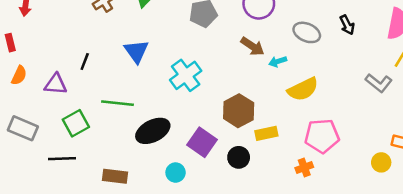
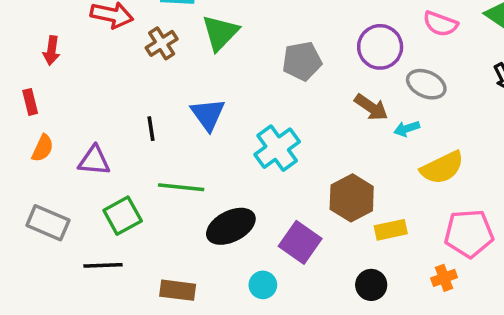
gray ellipse: (307, 32) -> (426, 84), moved
black line: (85, 61) -> (151, 129), moved, turned -30
black circle: (239, 157) -> (371, 285), moved

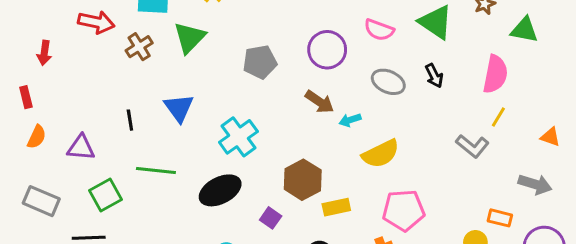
gray ellipse: (426, 84) -> (388, 82), moved
black ellipse: (231, 226) -> (220, 190), moved
purple square: (300, 242) -> (271, 218), moved, size x0.6

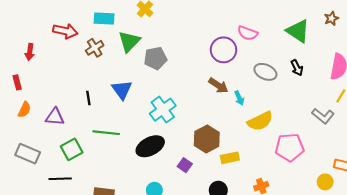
pink semicircle: (379, 30) -> (248, 33), moved
gray pentagon: (260, 62) -> (155, 58), moved
cyan arrow: (350, 120) -> (239, 98), turned -96
pink pentagon: (404, 210) -> (290, 147), moved

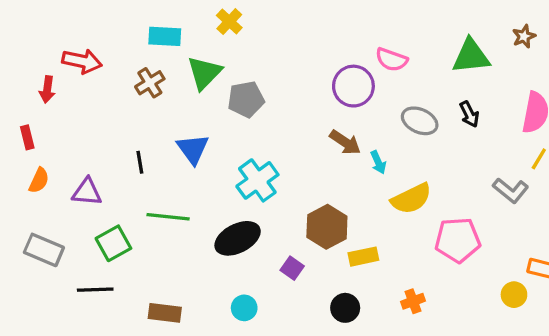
red arrow: (65, 31) -> (82, 61), moved
green triangle: (298, 31) -> (471, 56), turned -40

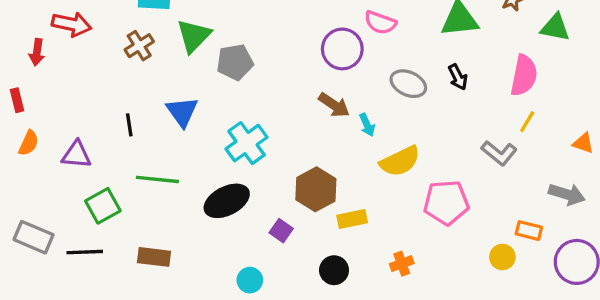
gray rectangle: (44, 250) -> (34, 237), moved
cyan circle: (244, 308) -> (250, 280), moved
brown rectangle: (165, 313) -> (154, 257), moved

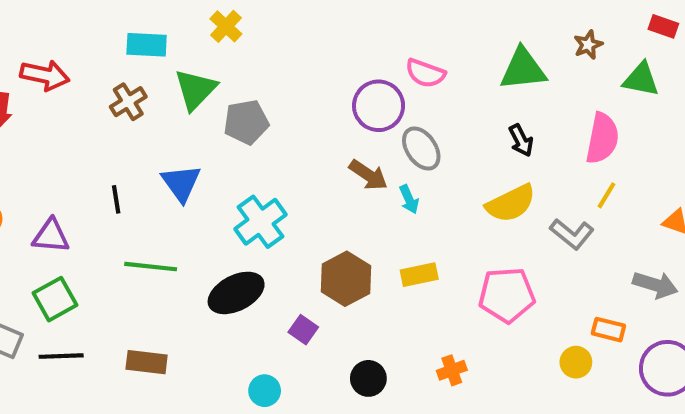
gray ellipse: (408, 84) -> (421, 148), moved, turned 32
yellow semicircle: (400, 161) -> (511, 203), moved
green square: (103, 206) -> (55, 299), moved
yellow rectangle: (352, 219) -> (419, 275), moved

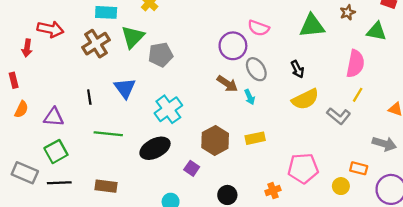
brown cross: (128, 102) -> (96, 44), size x1.4
black arrow: (521, 140) -> (297, 69), moved
pink pentagon: (507, 295) -> (303, 168), moved

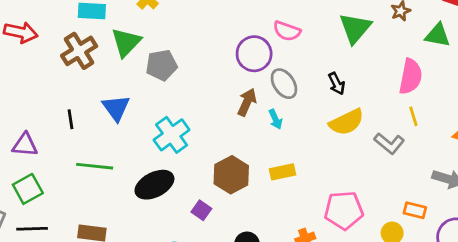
green triangle: (312, 26) -> (355, 28), turned -44
brown arrow: (227, 84) -> (247, 102), turned -100
yellow line: (358, 95) -> (413, 116), turned -48

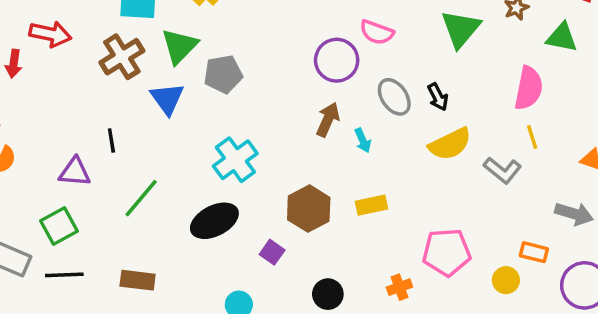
gray ellipse: (284, 84) -> (394, 97), moved
blue triangle: (116, 108) -> (167, 99), moved
purple triangle: (25, 145) -> (75, 172), moved
green line: (95, 166) -> (141, 198), turned -56

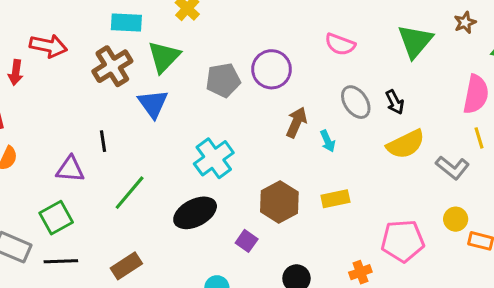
purple circle: (337, 60) -> (272, 69), moved
gray pentagon: (223, 74) -> (223, 80), moved
brown rectangle: (138, 280) -> (126, 266), turned -40
yellow circle: (506, 280) -> (456, 219), moved

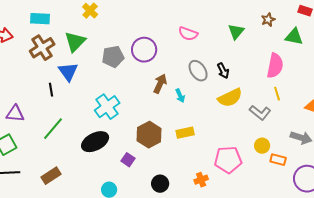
cyan rectangle: (126, 22) -> (40, 19), moved
green triangle: (415, 41) -> (236, 32), size x0.7
black line: (103, 141) -> (51, 90), moved

